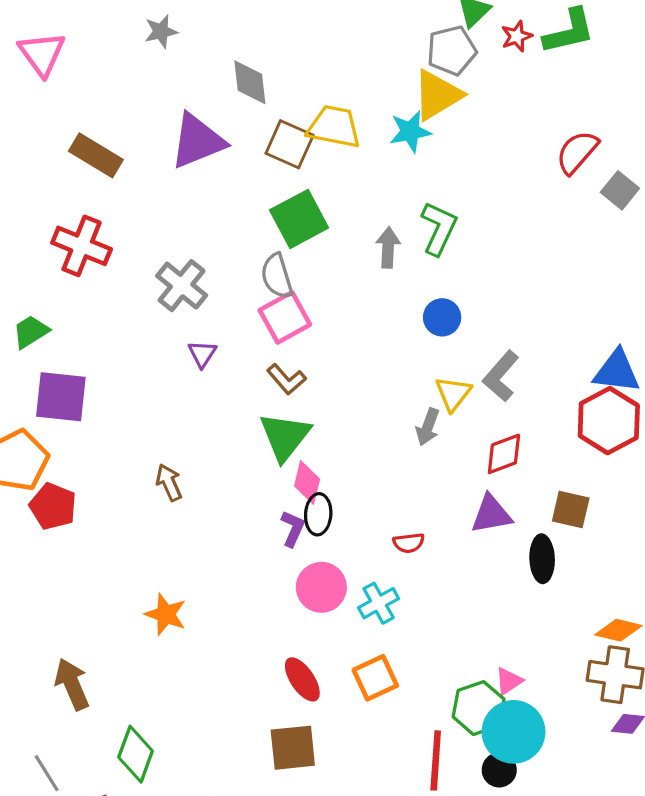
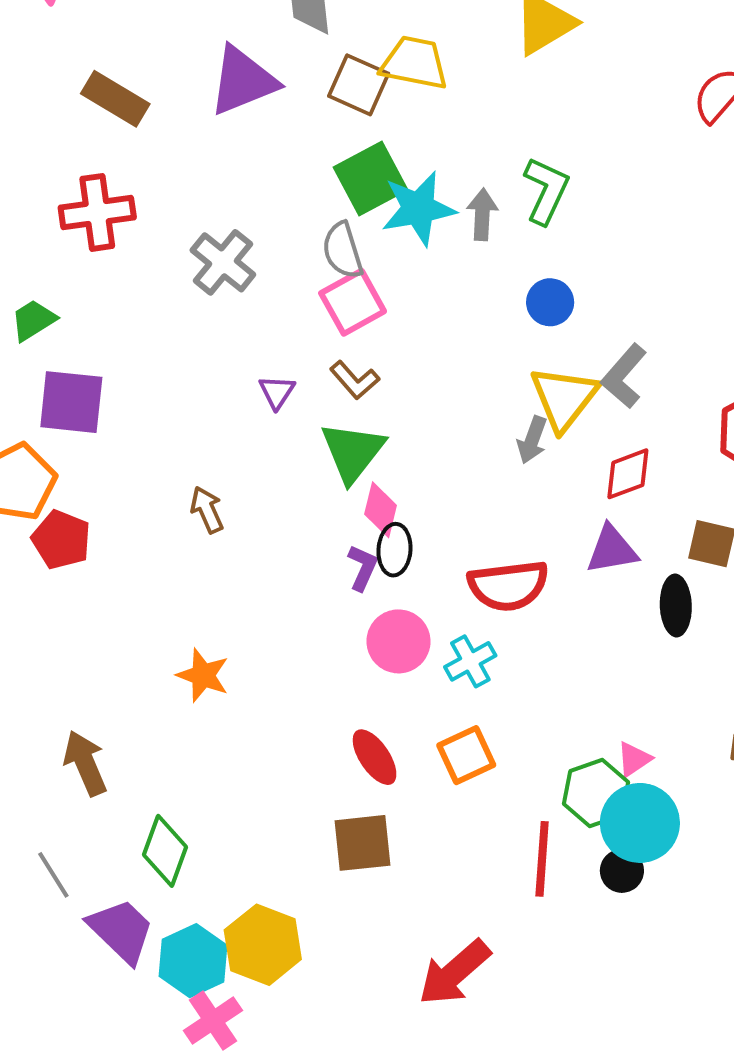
cyan star: (410, 132) -> (418, 208), moved, size x1.4
red cross: (82, 246) -> (97, 212), turned -30
purple triangle: (202, 354) -> (277, 392), moved
yellow triangle: (453, 394) -> (564, 398), size x1.5
red semicircle: (409, 543) -> (508, 586), size x2.0

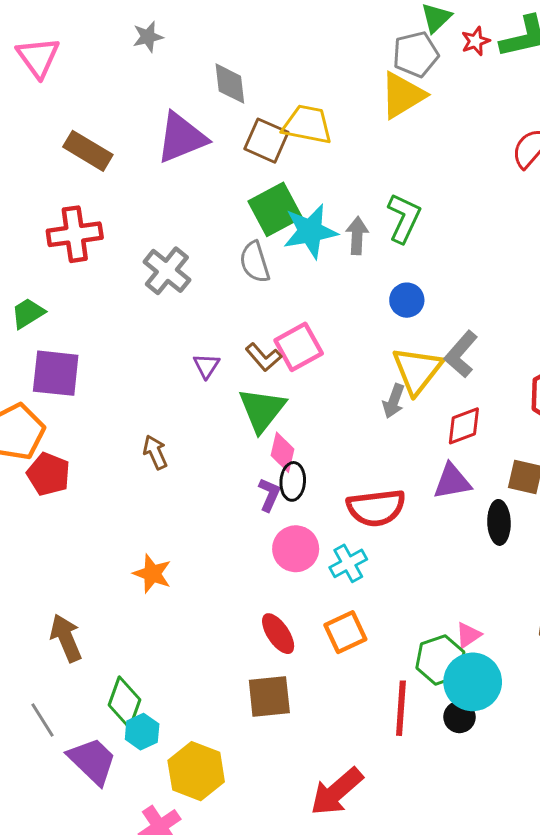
pink square: (353, 302) -> (299, 347), moved
cyan hexagon: (193, 961) -> (142, 732), moved, size x0.7

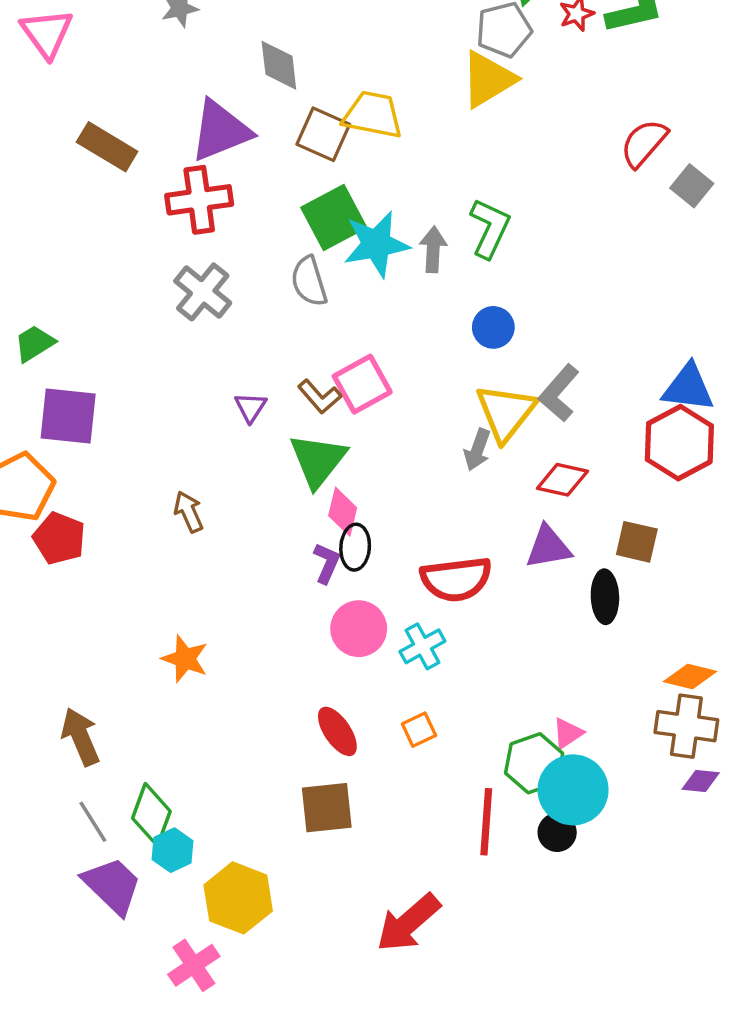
red cross: (75, 234) -> (199, 200), moved
red diamond: (464, 426) -> (562, 480), turned 33
orange square: (345, 632) -> (419, 730), size x0.7
gray line: (43, 720) -> (93, 822), moved

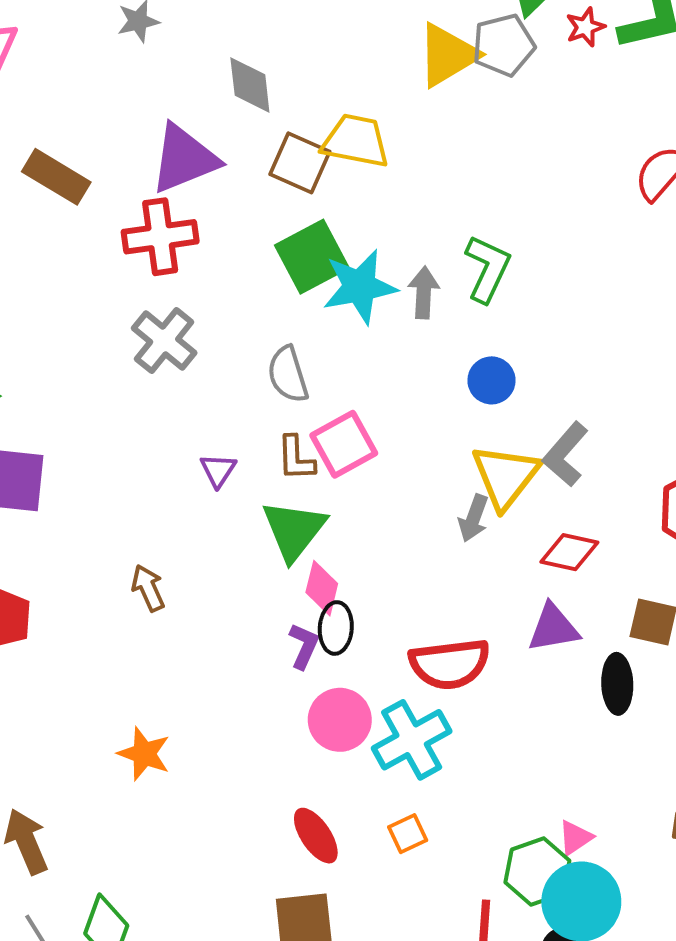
yellow triangle: (488, 79) -> (448, 55), moved
gray semicircle: (309, 281) -> (288, 374), moved
brown L-shape: (320, 397) -> (296, 458), turned 39
cyan cross: (422, 646) -> (412, 740), size x1.5

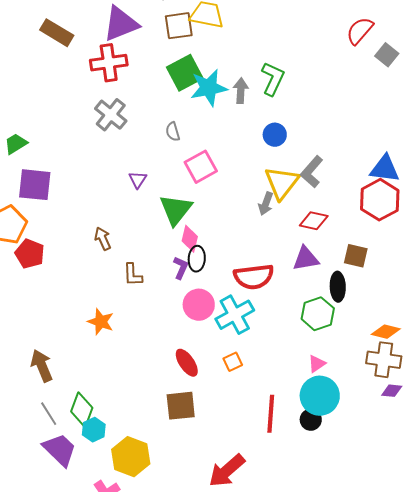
brown square: (300, 163) -> (179, 26), turned -32
gray semicircle: (288, 374) -> (173, 132), size x0.7
brown L-shape: (296, 458) -> (133, 275), moved
green hexagon: (537, 872) -> (318, 314), moved

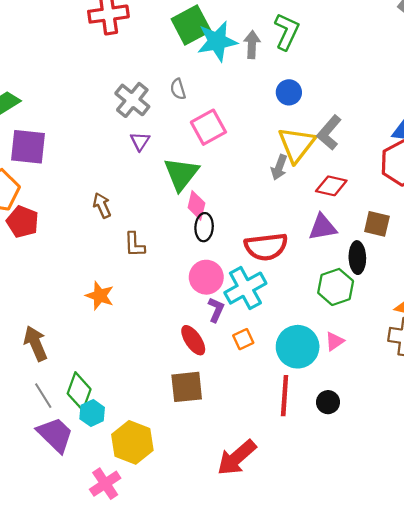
gray cross: (111, 115) -> (132, 100), moved
purple L-shape: (181, 268) -> (216, 310), moved
cyan circle: (320, 396) -> (298, 347), moved

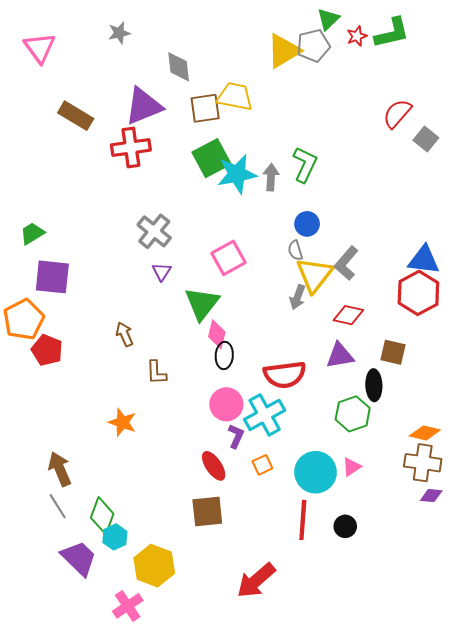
gray semicircle: (178, 89) -> (295, 250), moved
gray line: (43, 396) -> (58, 506), moved

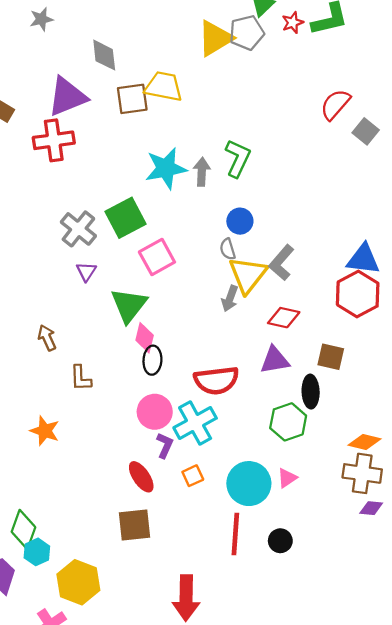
green square: (212, 158) -> (126, 218), moved
red arrow: (256, 580) -> (186, 598), turned -48

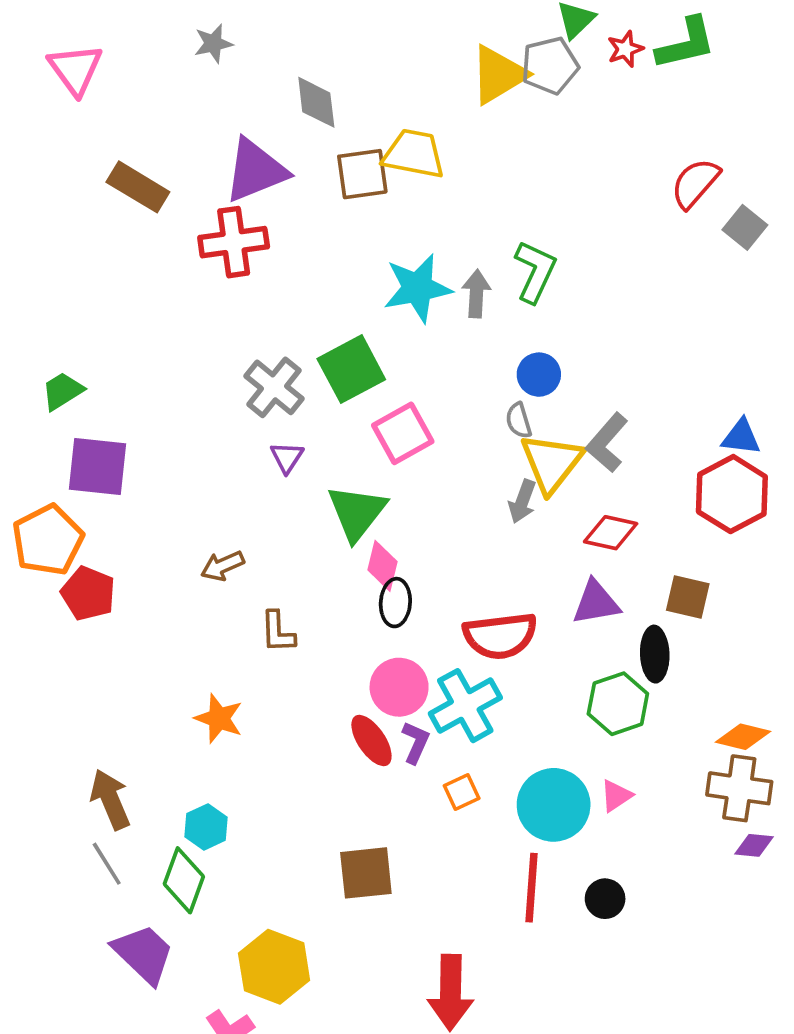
blue triangle: (363, 259) -> (741, 437), size x0.7
brown arrow: (47, 338) -> (223, 566), turned -90
red ellipse: (141, 477) -> (371, 741), moved
cyan hexagon: (37, 552) -> (206, 827), moved

